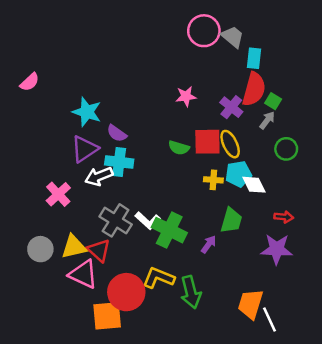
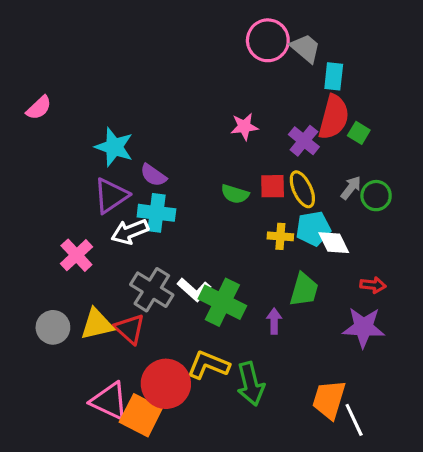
gray arrow: (267, 120) -> (351, 188), moved
red square: (207, 142) -> (273, 186), size x0.7
purple arrow: (209, 244) -> (274, 321), turned -36
pink triangle: (83, 274) -> (109, 401), moved
orange square: (107, 316) -> (141, 415), turned 32

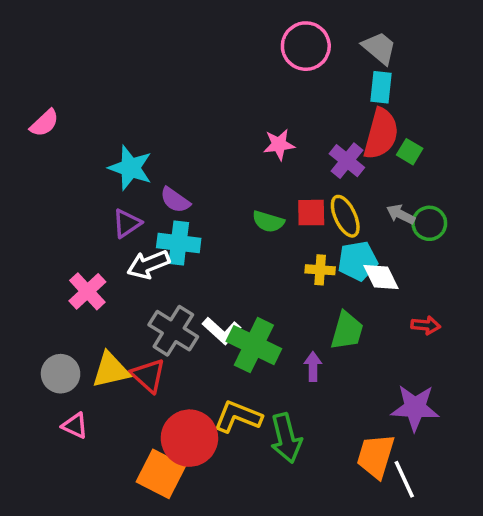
gray trapezoid: (305, 48) -> (379, 48), moved
gray arrow: (351, 188) -> (401, 214), turned -100
purple triangle: (111, 196) -> (127, 223), size x0.7
purple star: (364, 327) -> (415, 408), moved
pink triangle: (109, 401) -> (75, 426), moved, size x0.6

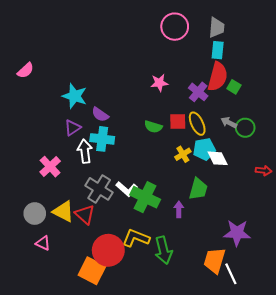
gray trapezoid: (379, 48) -> (217, 28), turned 55
white arrow: (148, 264) -> (85, 151), turned 105
yellow cross: (320, 270) -> (183, 154), turned -35
red arrow: (426, 325) -> (264, 171), moved
yellow triangle: (111, 370) -> (63, 211), turned 40

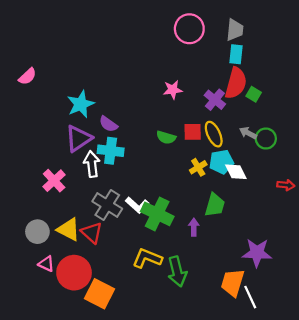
cyan star: (75, 96) -> (81, 104), turned 30
purple triangle: (73, 128) -> (78, 139), size x1.5
red circle: (108, 250) -> (74, 273), moved

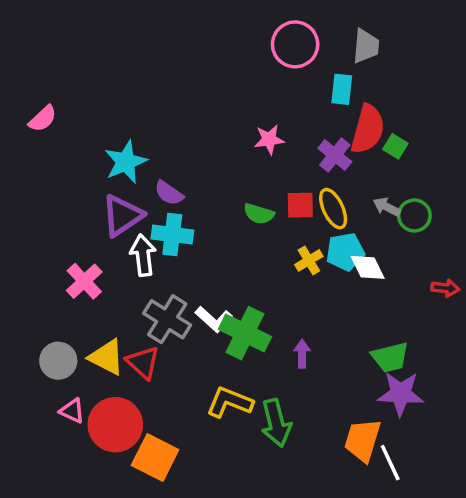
cyan rectangle: (236, 54) -> (342, 89), moved
green trapezoid: (215, 205) -> (390, 357), moved, turned 60

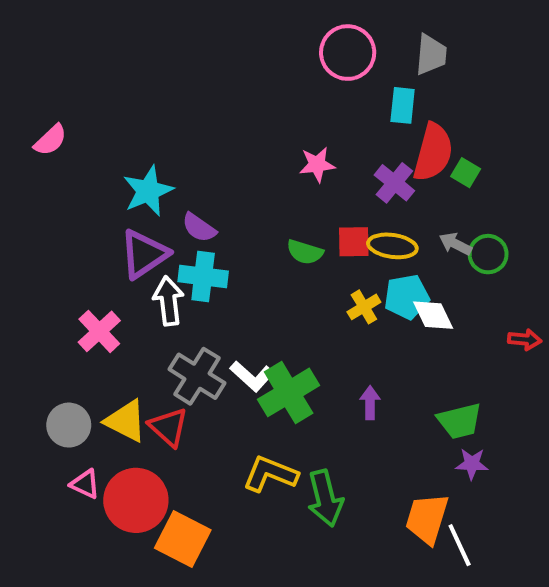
yellow ellipse: (333, 209) -> (392, 246), turned -57
green cross: (245, 333) -> (289, 392), turned 33
purple arrow: (302, 354) -> (370, 403), moved
purple star: (401, 394) -> (472, 464), size x0.6

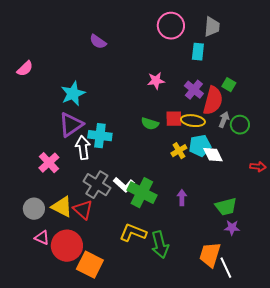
red semicircle: (433, 152) -> (213, 101), moved
purple semicircle: (199, 228) -> (98, 42), moved
gray arrow: (456, 244) -> (224, 120), turned 84
green cross: (289, 392) -> (142, 193), turned -32

